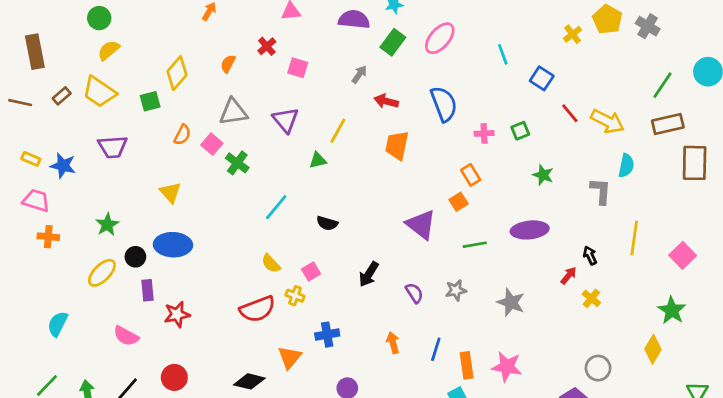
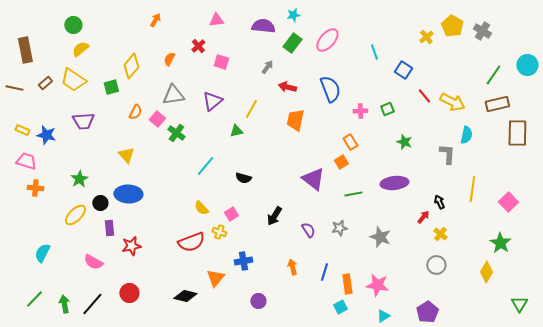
purple triangle: (286, 120) -> (212, 101), turned 30
gray circle: (598, 368) -> (436, 265), moved

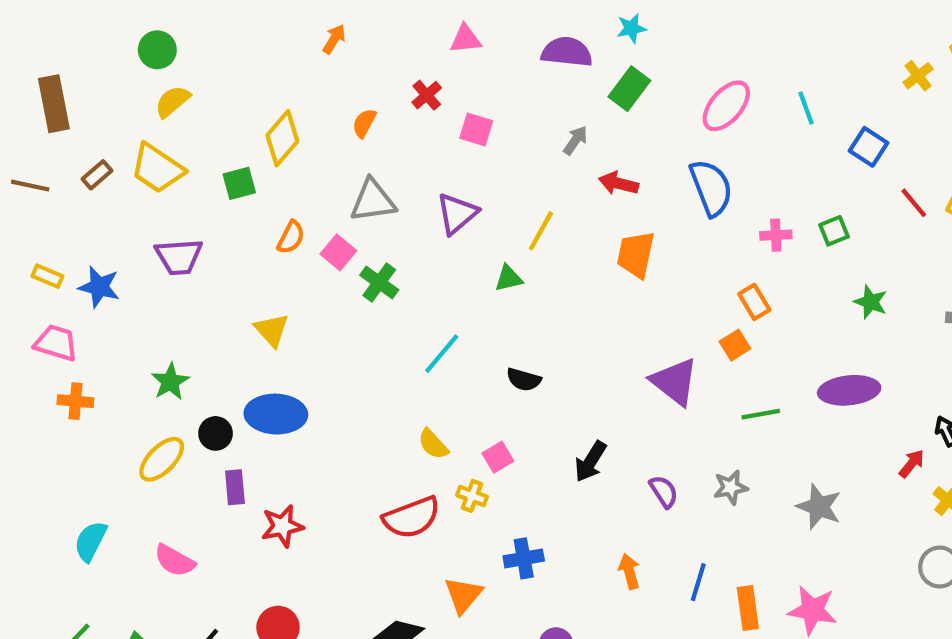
pink ellipse: (327, 40) -> (726, 106), moved
pink semicircle: (93, 262) -> (175, 561), moved

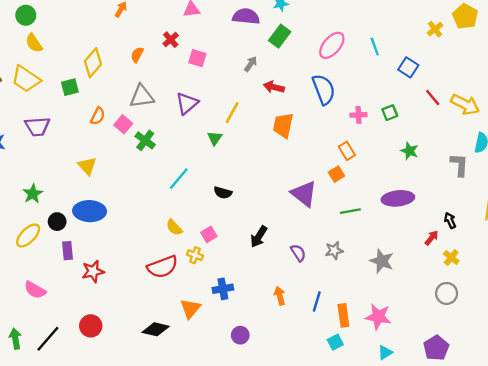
yellow semicircle: (172, 102) -> (34, 43), turned -84
green triangle: (509, 278) -> (215, 138), turned -42

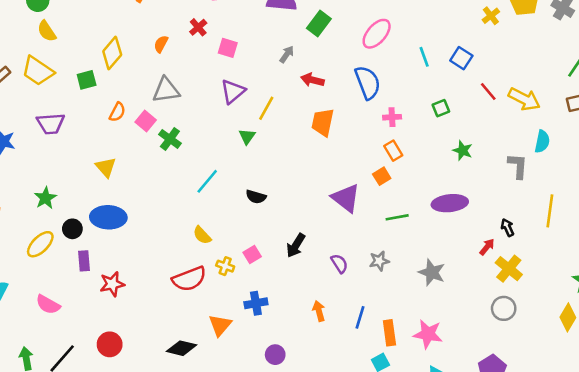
cyan line: (375, 47) -> (424, 57), moved
purple triangle: (187, 103) -> (233, 91), moved
pink cross: (358, 115) -> (392, 117), moved
pink square: (209, 234) -> (252, 254), moved
yellow cross: (451, 258) -> (509, 269), size x1.5

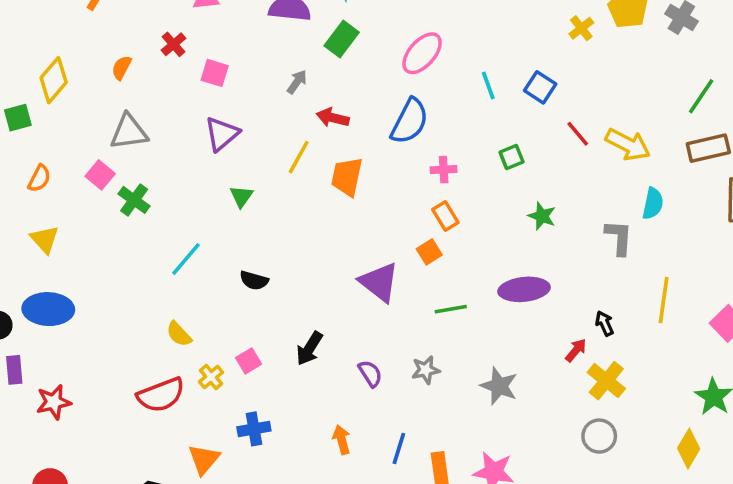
blue semicircle: (368, 82) -> (410, 121), turned 48
yellow line: (266, 108) -> (299, 157), moved
orange semicircle: (117, 112) -> (39, 178), moved
yellow cross: (225, 266) -> (211, 377), turned 30

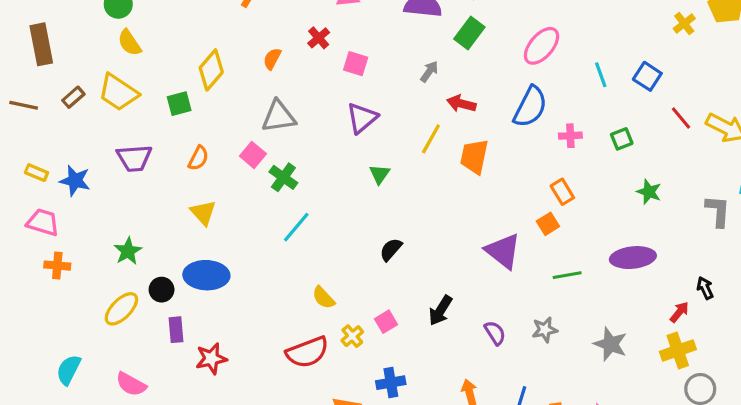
pink cross: (444, 170) -> (570, 136), moved
cyan line: (186, 259) -> (296, 227), moved
black semicircle: (254, 280) -> (391, 250), turned 115
yellow cross: (606, 381) -> (678, 351), moved, turned 32

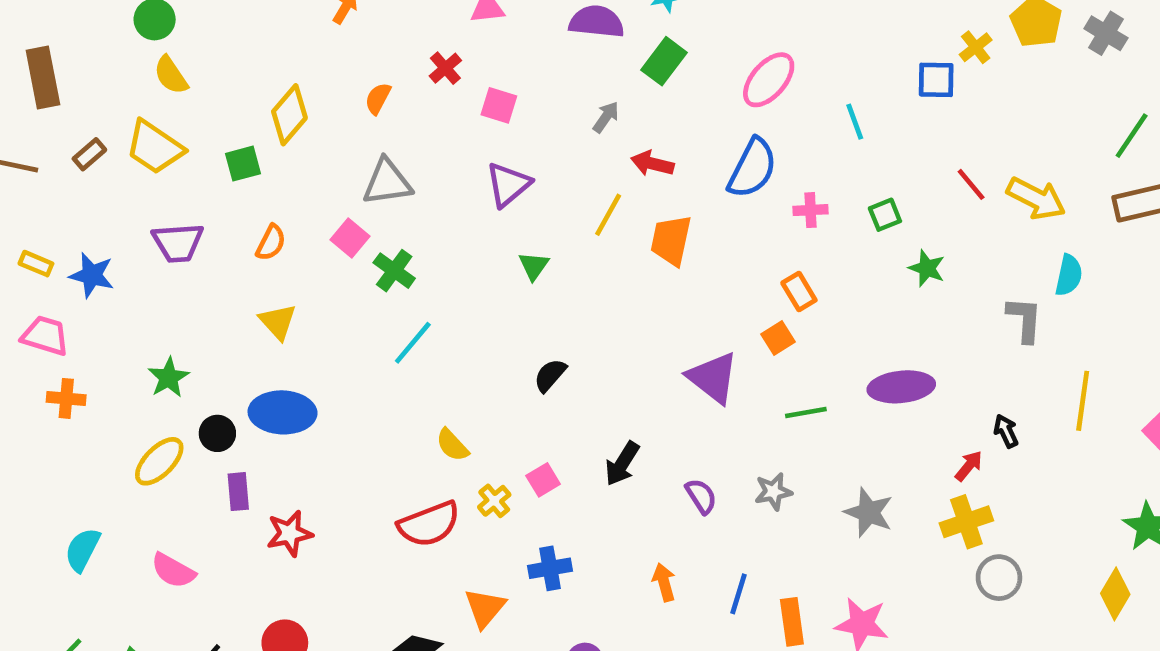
blue square: (647, 76) -> (936, 80), moved, turned -32
green star: (649, 192) -> (927, 268), moved

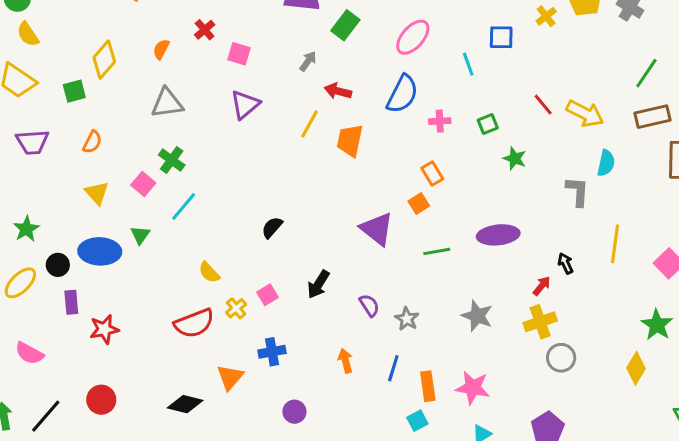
blue square: (936, 80) -> (501, 37), moved
pink square: (350, 238) -> (143, 184), moved
green triangle: (534, 266) -> (140, 235), moved
gray star: (773, 492) -> (407, 319), moved, turned -30

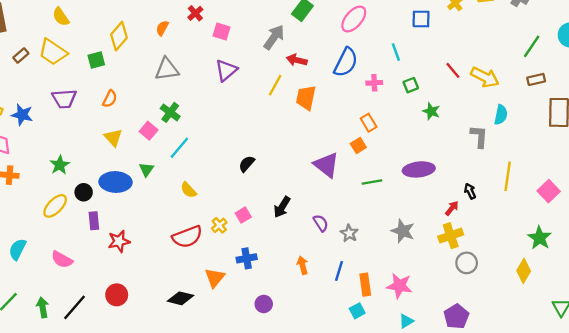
gray arrow: (308, 61) -> (274, 37), size x1.6
cyan line: (468, 64) -> (396, 52), moved
brown rectangle: (652, 117) -> (536, 79), size x0.7
yellow semicircle: (209, 272) -> (188, 190), moved

